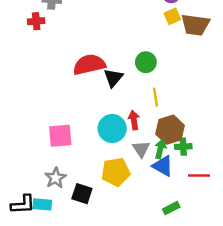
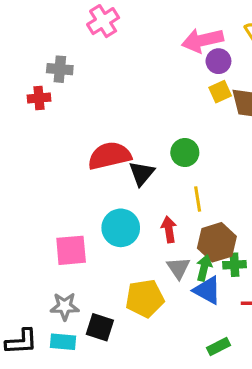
cyan circle: (112, 129) -> (121, 228), moved
gray star: (55, 178) -> (65, 306), turned 30
cyan rectangle: (42, 204) -> (63, 342), moved

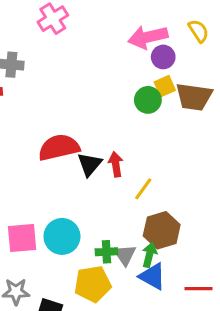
green circle: (185, 153) -> (148, 100), moved
yellow line: (198, 199) -> (143, 189), turned 45
cyan circle: (121, 228) -> (62, 236), moved
red arrow: (169, 229) -> (116, 164), moved
green cross: (235, 265) -> (106, 252), moved

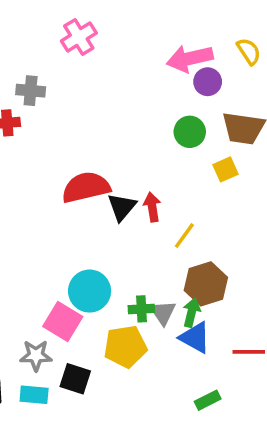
yellow square: (165, 86) -> (226, 169), moved
pink square: (22, 238) -> (63, 321), moved, turned 36

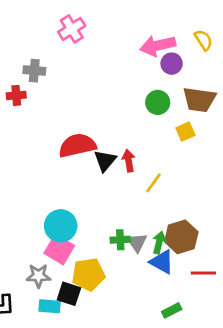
brown hexagon: (206, 284) -> (181, 237), moved
cyan circle: (90, 291) -> (61, 226), moved
yellow pentagon: (125, 346) -> (88, 274), moved
cyan rectangle: (34, 395) -> (50, 306), moved

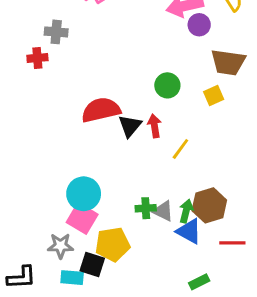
green circle: (158, 102) -> (167, 85), moved
gray triangle: (137, 242) -> (163, 211), turned -30

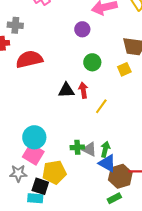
purple circle: (199, 25) -> (82, 29), moved
red semicircle: (101, 110) -> (29, 59), moved
black triangle: (130, 126) -> (66, 90), turned 48
brown hexagon: (209, 205) -> (120, 176), moved
cyan rectangle: (72, 278) -> (35, 198), moved

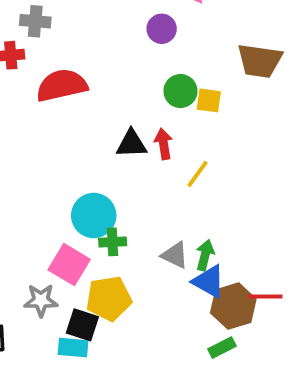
yellow square: (124, 69) -> (209, 100), moved, turned 32
cyan circle: (34, 137) -> (94, 215), moved
green cross: (77, 147) -> (113, 242), moved

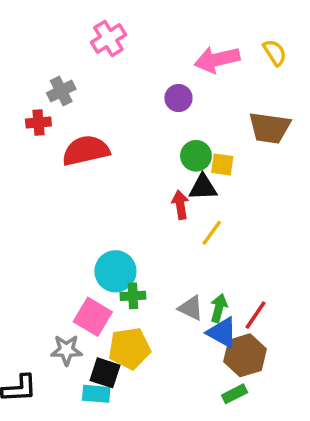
gray cross: (35, 21) -> (61, 91), turned -32
black triangle: (131, 144) -> (203, 187), moved
red line: (265, 297) -> (256, 315), moved, turned -56

